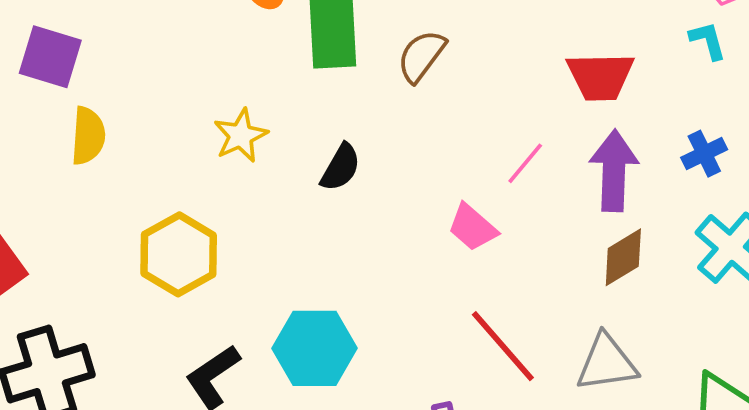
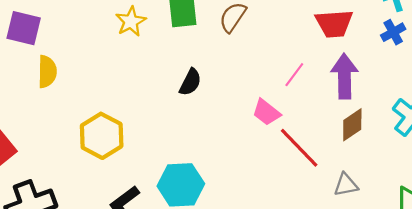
yellow star: (241, 136) -> (131, 21), moved
blue cross: (704, 154) -> (393, 32), moved
red line: (503, 346) -> (299, 148), moved
gray triangle: (607, 363) -> (346, 185), size x0.7

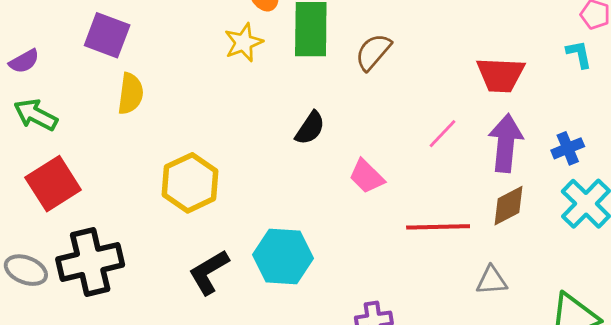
blue cross: (393, 32) -> (568, 148), moved
pink trapezoid: (266, 112) -> (367, 176), moved
red line: (299, 148) -> (438, 227), turned -54

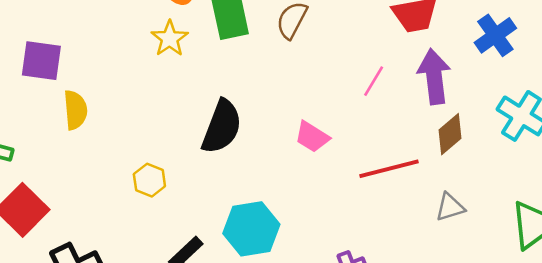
black semicircle: (310, 128) -> (222, 127), moved, size x1.6
blue cross: (568, 148) -> (495, 35), moved, size x1.4
yellow hexagon: (190, 183) -> (149, 180), size x0.6

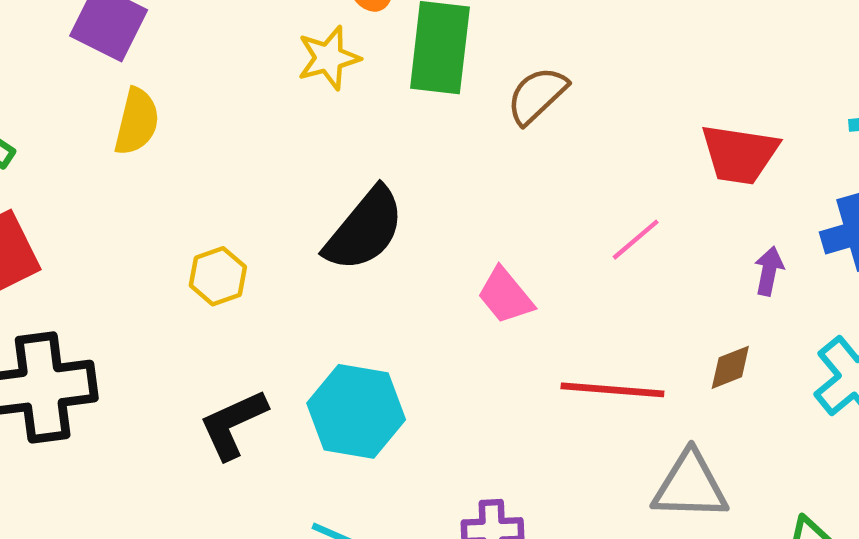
purple arrow: (434, 77) -> (769, 271), moved, size x0.5
brown diamond: (450, 134) -> (730, 367), size x0.7
gray triangle: (450, 207) -> (690, 486), size x1.5

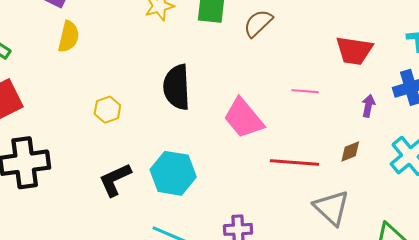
black semicircle: (364, 229) -> (177, 87), turned 138
pink line: (636, 240) -> (305, 91), turned 45
pink trapezoid: (505, 296) -> (244, 118), size x1.5
gray triangle: (690, 486) -> (332, 208), turned 42

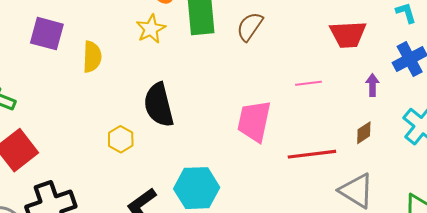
yellow semicircle: (69, 37) -> (92, 57), moved
black semicircle: (177, 87) -> (159, 105), moved
pink trapezoid: (244, 118) -> (254, 121), turned 63

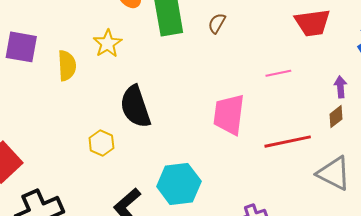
brown semicircle: (250, 26) -> (217, 23), size x0.7
yellow star: (151, 29) -> (108, 44), moved
purple arrow: (372, 85) -> (340, 87), moved

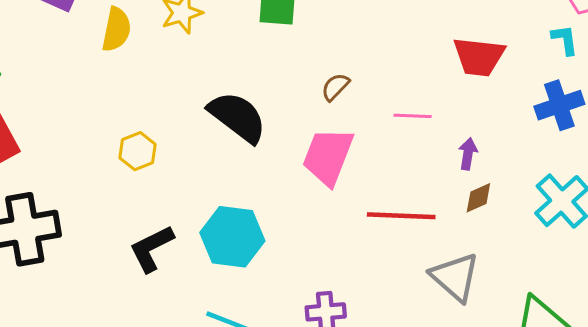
brown semicircle: (217, 23) -> (335, 87), moved
purple arrow: (340, 87) -> (468, 154), moved
black semicircle: (135, 107) -> (237, 117), moved, turned 132

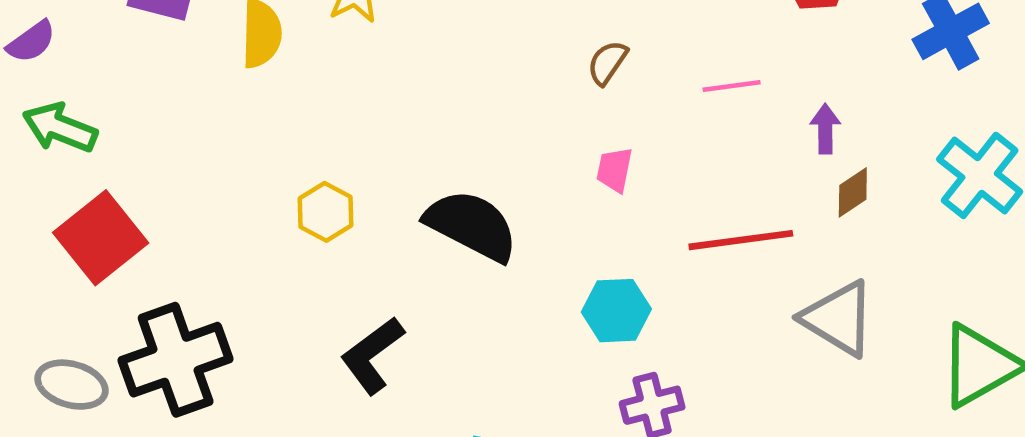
black semicircle: (237, 117) -> (472, 225), moved
pink trapezoid: (328, 156) -> (615, 170), size x0.5
cyan hexagon: (232, 237) -> (616, 311), moved, size x0.7

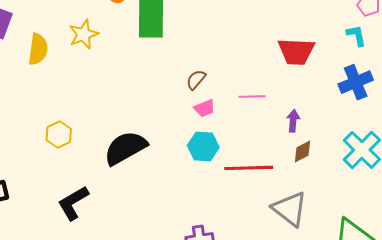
pink trapezoid: (615, 170) -> (205, 108), moved, turned -130
black semicircle: (472, 225) -> (125, 148), turned -63
cyan hexagon: (616, 311) -> (203, 146), moved

